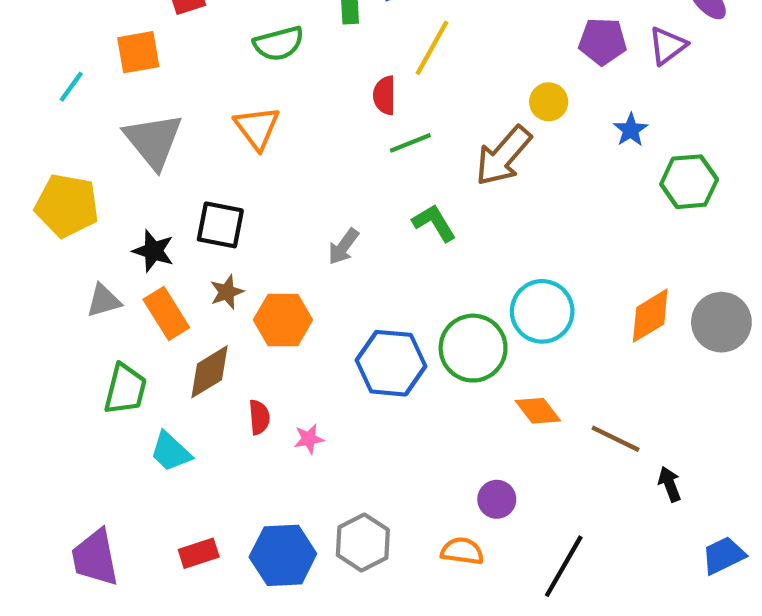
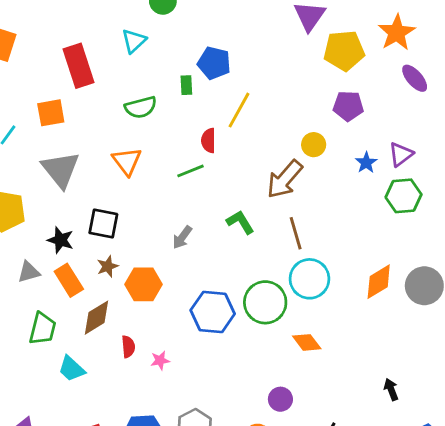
purple triangle: (667, 46) -> (401, 154), moved
green line: (410, 143) -> (191, 171), moved
brown line: (616, 439) -> (296, 233), moved, turned 48

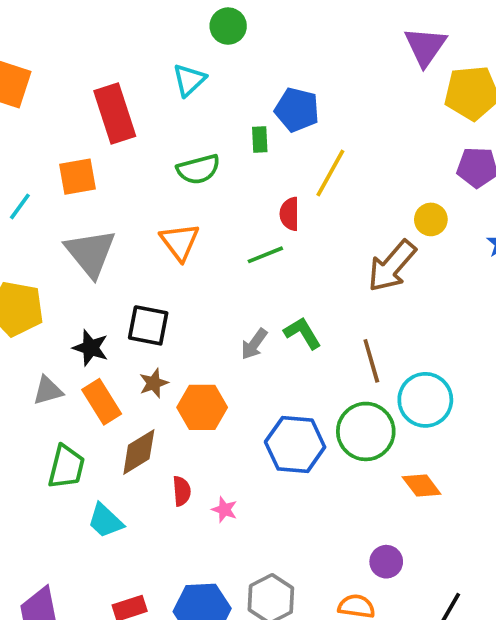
green L-shape: (240, 222) -> (303, 333), moved
brown line: (296, 233) -> (371, 361), moved
pink star: (160, 360) -> (224, 510), turned 30

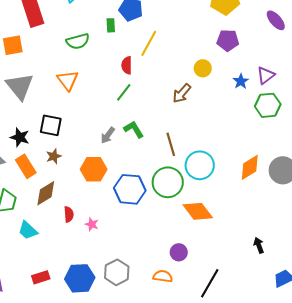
green line: (265, 255) -> (124, 92), moved, turned -30
brown arrow: (392, 266) -> (182, 93), size x0.7
orange hexagon: (202, 407) -> (94, 169), moved
orange diamond: (422, 485) -> (198, 211), size x1.4

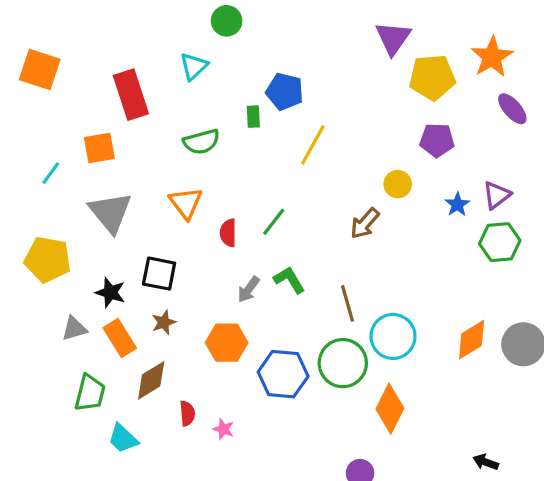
red semicircle: (127, 65) -> (228, 233), moved
orange diamond: (198, 211) -> (390, 409), turned 64
black arrow: (259, 245) -> (486, 462), turned -49

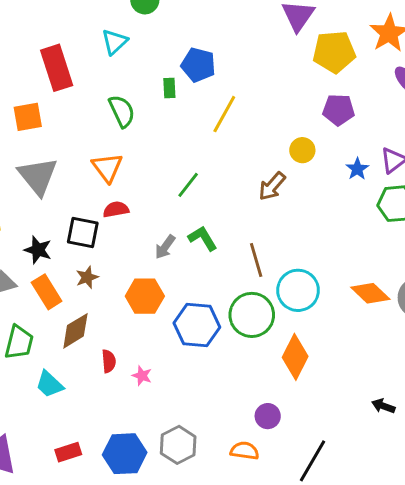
green semicircle: (201, 142) -> (122, 111), turned -100
red semicircle: (228, 233) -> (116, 209), moved, turned 80
orange diamond: (472, 340) -> (370, 293), turned 75

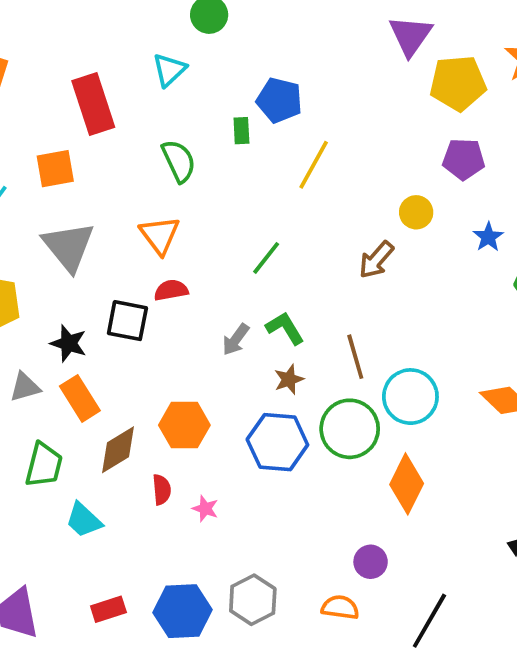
brown star: (87, 277) -> (289, 379), moved
orange hexagon: (145, 296) -> (184, 425), moved

